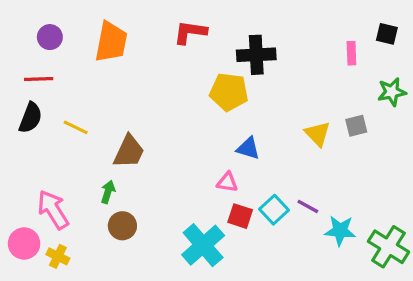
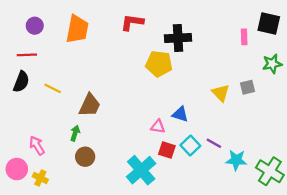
black square: (387, 34) -> (269, 23), size x1.5
blue triangle: (248, 148) -> (180, 114), moved
pink arrow: (53, 210) -> (37, 146), size x0.7

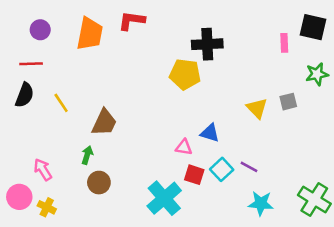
red L-shape: (132, 22) -> (132, 21), moved
yellow line: (53, 88) -> (61, 103), turned 30
cyan star: (236, 160) -> (261, 203), moved

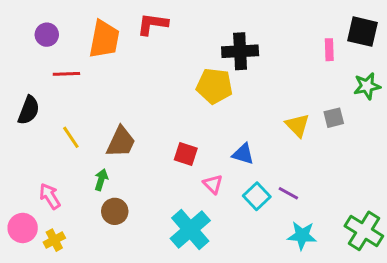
red line: (31, 64) -> (66, 74), moved
yellow line: (61, 103) -> (71, 137), moved
pink triangle: (184, 147) -> (213, 184), moved, turned 36
red square: (194, 175) -> (186, 154), moved
yellow cross: (47, 207) -> (54, 240), turned 36

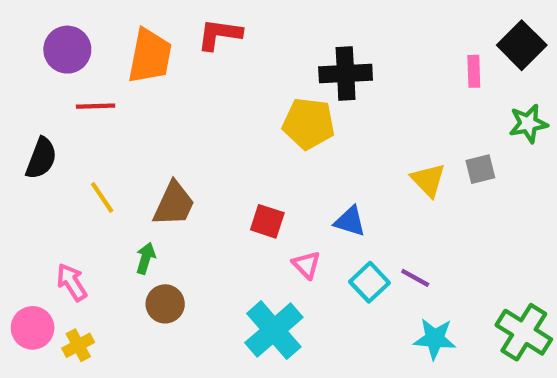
black square: (362, 32) -> (522, 45), turned 32
purple circle: (47, 35) -> (67, 50), size x1.4

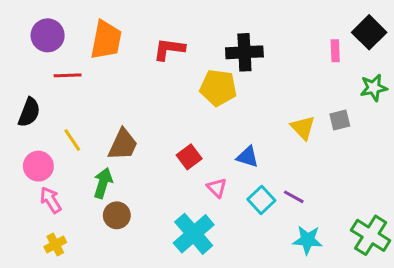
red L-shape: (220, 34) -> (169, 49), moved
red square: (267, 221) -> (189, 157), turned 35
green arrow: (146, 258) -> (103, 183), size x1.4
pink circle: (33, 328) -> (38, 166), moved

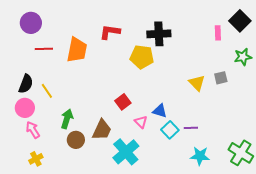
orange trapezoid: (106, 40) -> (77, 50), moved
black semicircle: (29, 112) -> (26, 84), moved
brown trapezoid: (123, 145) -> (102, 130), moved
blue triangle: (248, 157) -> (160, 111), moved
purple line: (294, 197) -> (191, 128), turned -32

